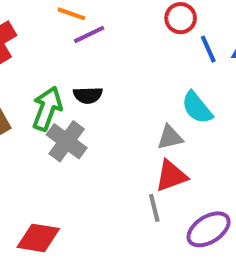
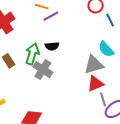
gray triangle: (170, 137) -> (94, 65), size x1.5
gray line: (154, 208) -> (103, 99), moved

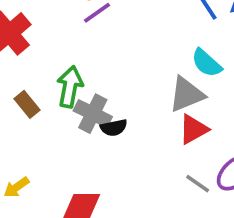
black semicircle: (52, 46) -> (114, 128), moved
gray line: (103, 99) -> (198, 184), moved, turned -32

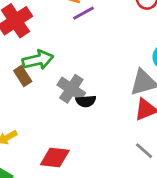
green arrow: (70, 87) -> (38, 60), moved, turned 60

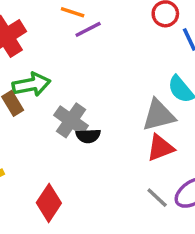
red diamond: (55, 157) -> (49, 203), turned -64

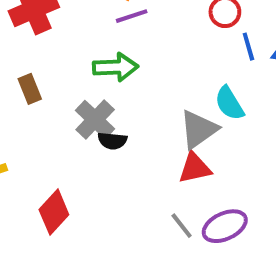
green arrow: (31, 84) -> (115, 67), moved
gray triangle: (159, 115) -> (199, 129), turned -30

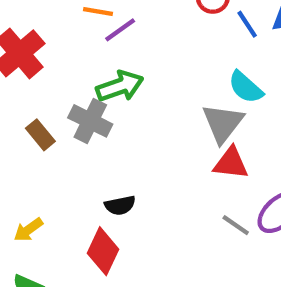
gray cross: (95, 120) -> (90, 121), moved
black semicircle: (112, 141) -> (120, 205), moved
red triangle: (195, 168) -> (231, 163), turned 36

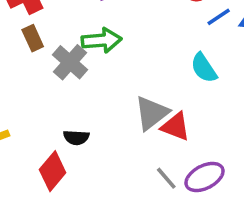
blue line: (247, 24) -> (219, 17), turned 75
gray triangle: (223, 123) -> (152, 113), moved
brown rectangle: (40, 135) -> (33, 38), moved

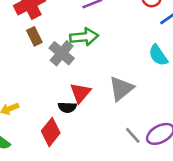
red triangle: (176, 127) -> (80, 93), moved, turned 50

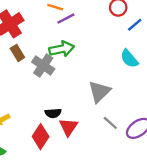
red triangle: (80, 93) -> (68, 127), moved
gray line: (133, 135) -> (110, 123), moved

